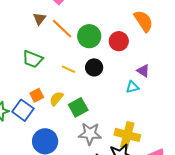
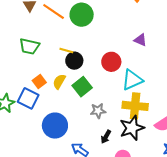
red circle: (119, 41) -> (111, 62), moved
black circle: (94, 67) -> (74, 61), moved
cyan triangle: (132, 87) -> (132, 80), moved, size x1.6
gray star: (90, 134) -> (98, 111), size x0.7

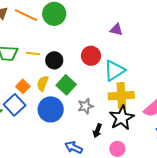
yellow line: (66, 51) -> (33, 53), moved
blue square: (28, 98) -> (15, 105), turned 30
blue circle: (55, 126) -> (51, 109), moved

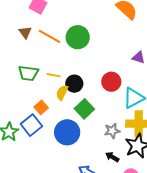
yellow semicircle: (43, 83) -> (62, 93), moved
gray star: (86, 106) -> (112, 131), moved
black arrow: (97, 131) -> (112, 157), turned 96

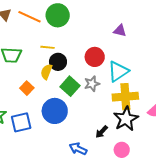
yellow line: (54, 75) -> (48, 47), moved
blue square: (31, 125) -> (21, 122), moved, turned 30
gray star: (112, 131) -> (92, 84), moved
black arrow: (112, 157) -> (102, 132), turned -72

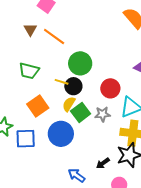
green circle: (58, 15) -> (80, 63), moved
yellow line: (48, 47) -> (62, 82), moved
yellow semicircle: (46, 72) -> (69, 104), moved
orange square: (27, 88) -> (38, 106), size x1.5

